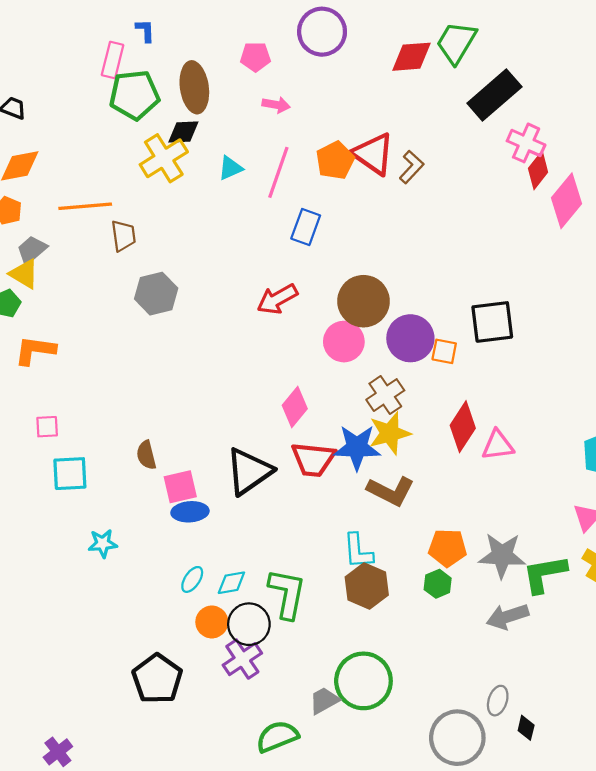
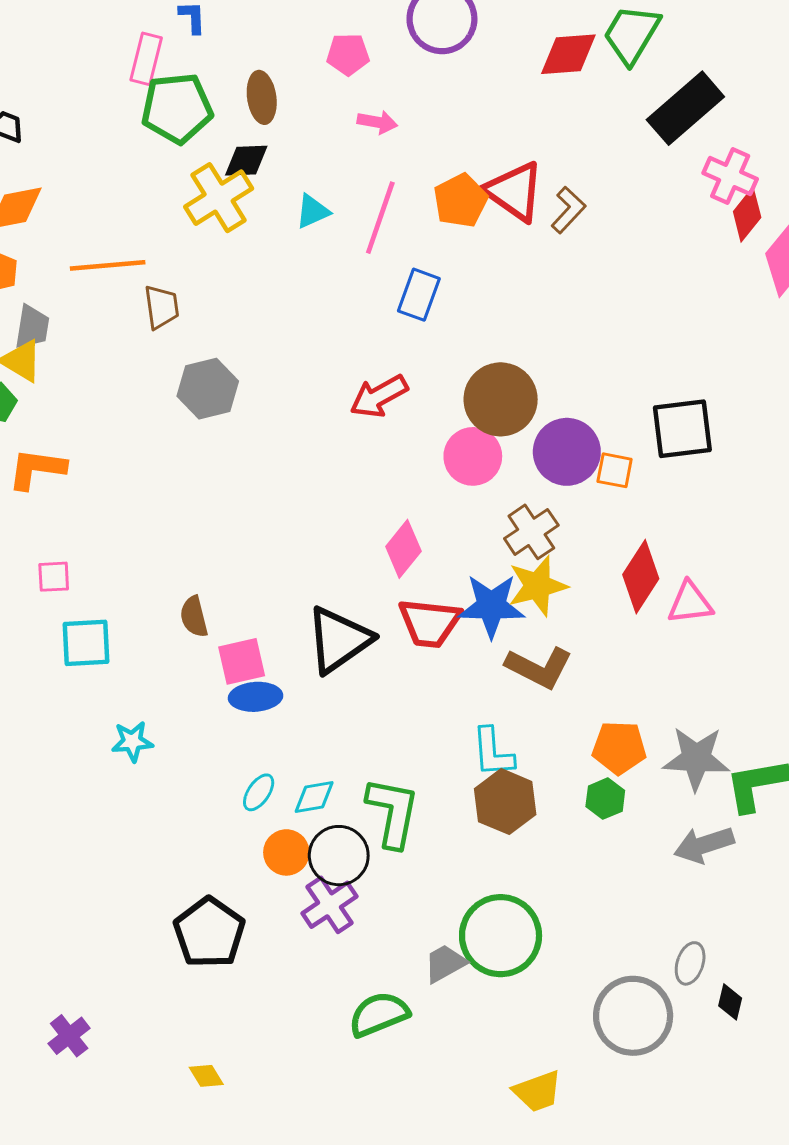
brown ellipse: (194, 87) -> (262, 97), size x0.7
gray trapezoid: (32, 250) -> (32, 327), turned 140

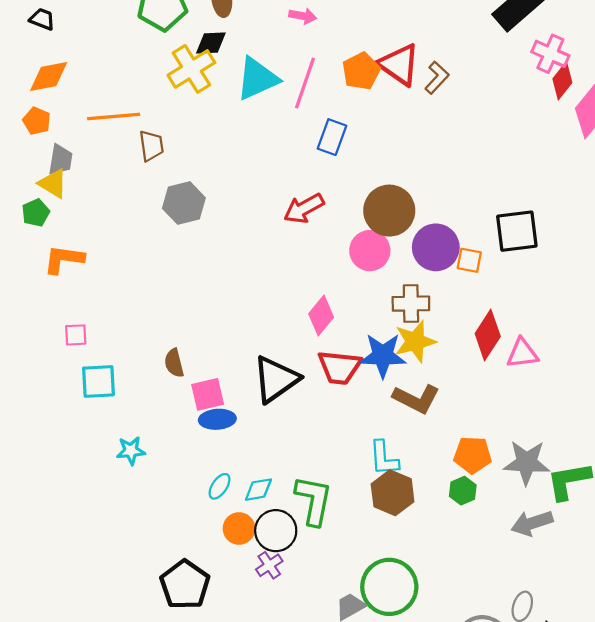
cyan triangle: (313, 211) -> (257, 79), size x1.8
brown cross: (531, 532) -> (411, 304), turned 33
purple cross: (329, 905) -> (269, 565), size x0.7

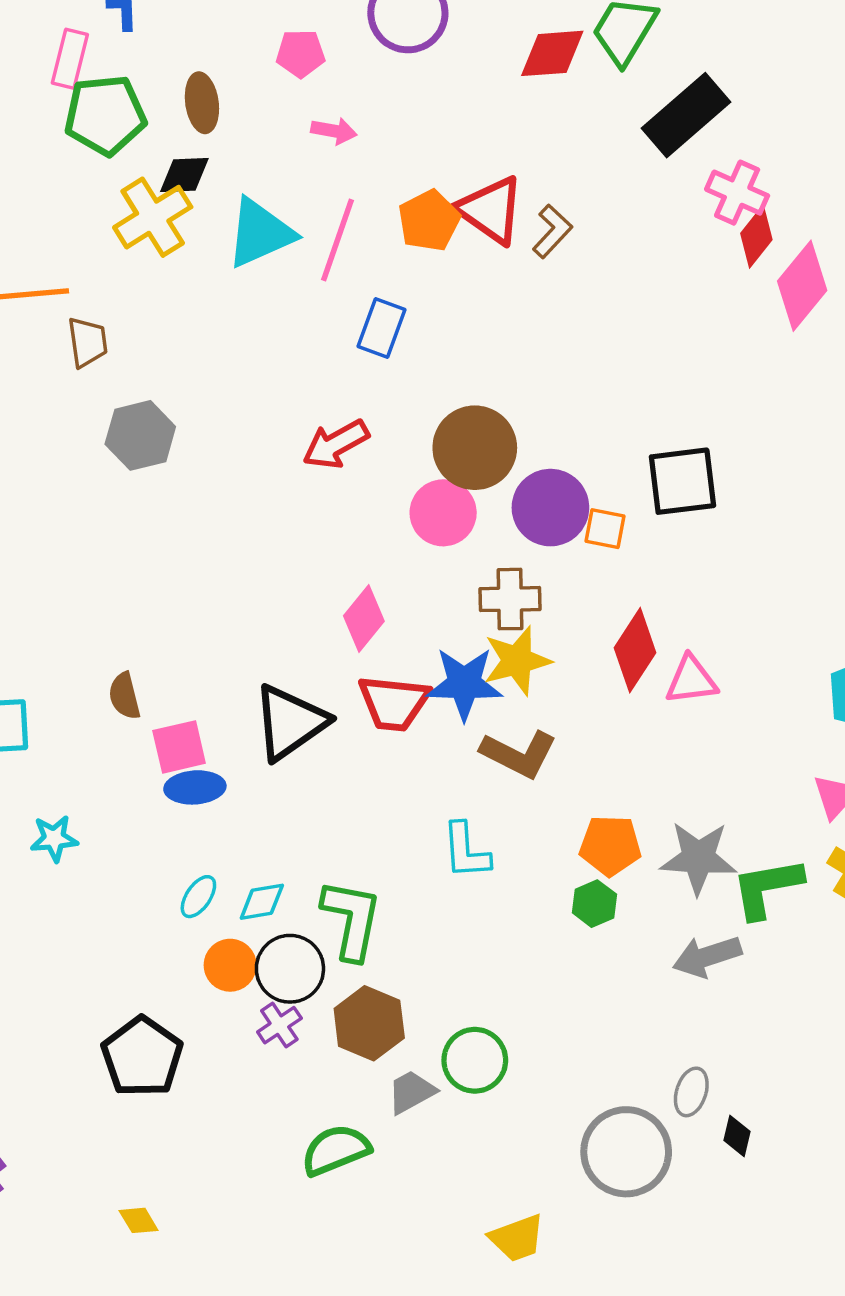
brown hexagon: (393, 493) -> (369, 1023), moved
green circle: (389, 587) -> (475, 1060), size x0.7

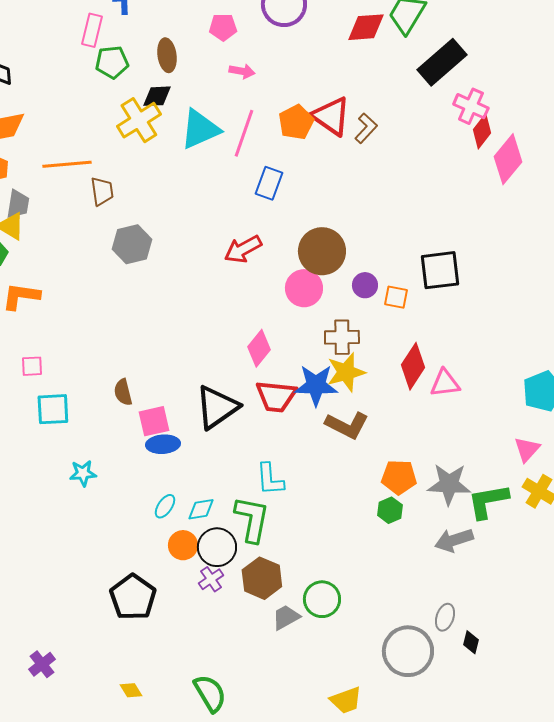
green pentagon: (105, 115) -> (112, 62), size x0.7
purple circle: (550, 508) -> (365, 285), size x0.6
cyan L-shape: (466, 851) -> (270, 479), moved
green semicircle: (336, 1150) -> (210, 693), moved, turned 81

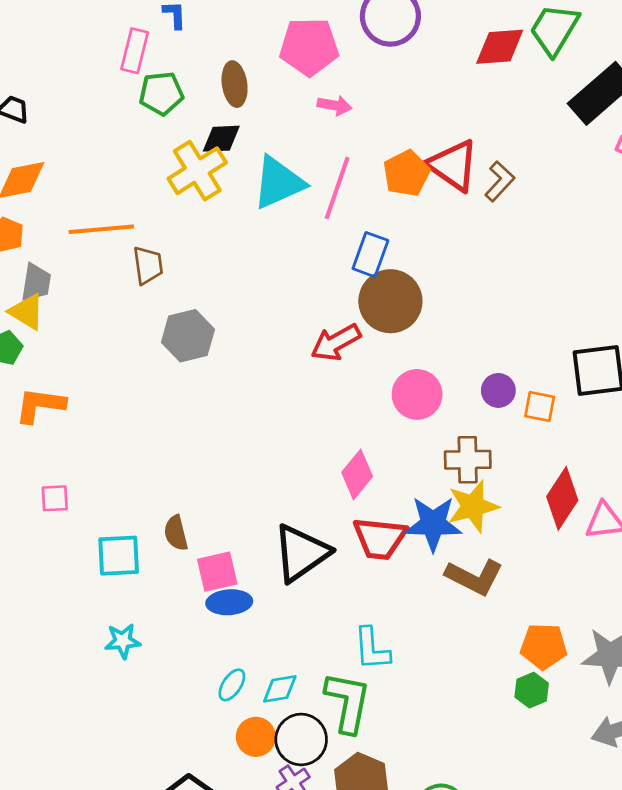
pink pentagon: (223, 27) -> (309, 47), size x1.6
brown circle: (322, 251) -> (390, 301), moved
cyan square: (53, 409) -> (119, 556), moved

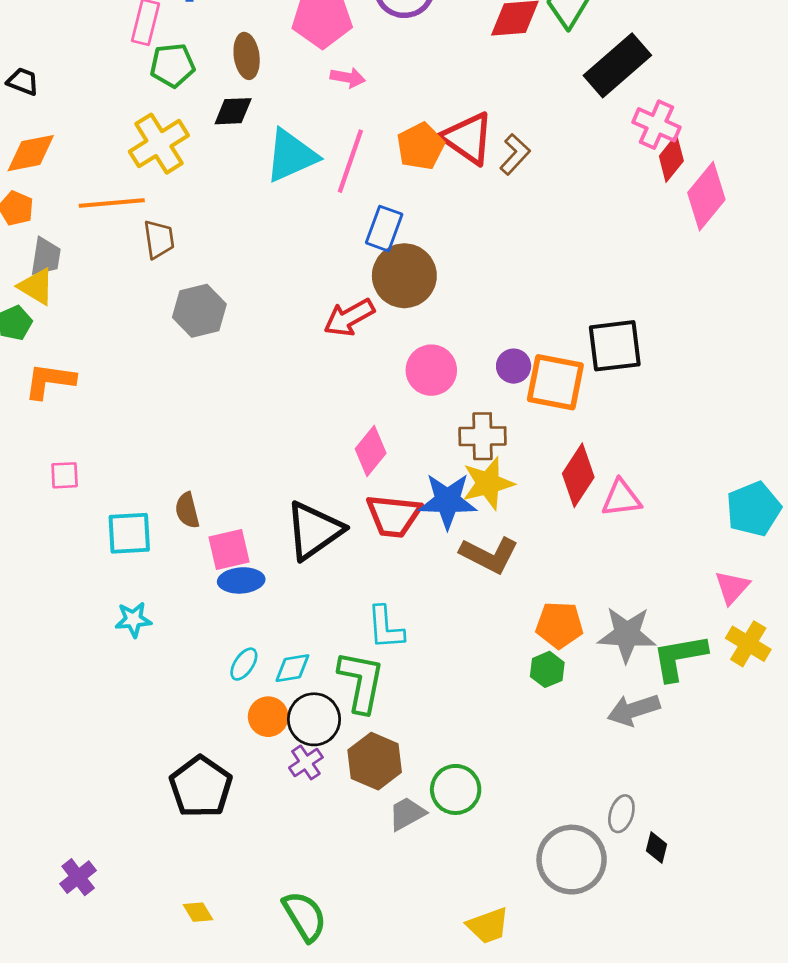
yellow cross: (197, 171) -> (159, 144), moved
orange square: (540, 406) -> (555, 382), size x1.8

